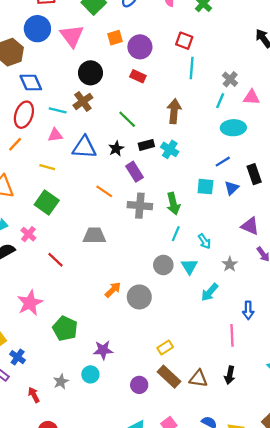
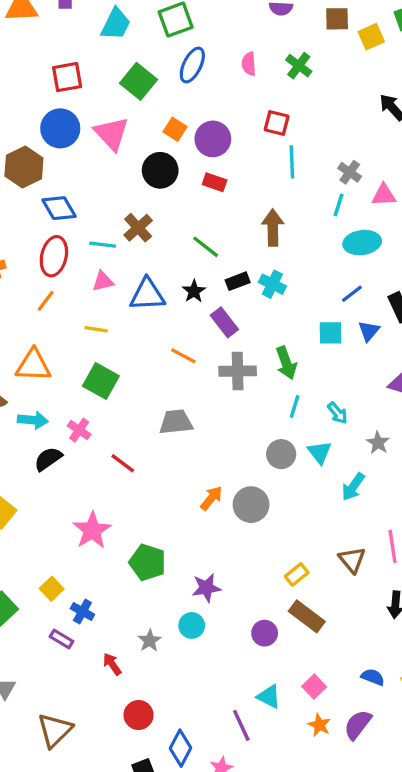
orange square: (115, 38) -> (175, 129), turned -35
black circle: (90, 73) -> (160, 170), moved
brown triangle: (198, 379) -> (352, 560), moved, turned 48

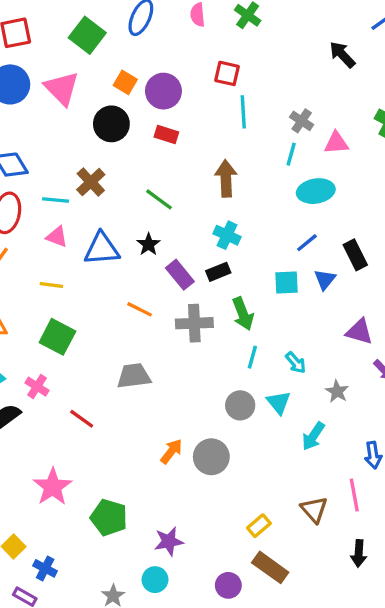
pink triangle: (103, 281) -> (57, 237), turned 35
black rectangle: (238, 281) -> (218, 272), moved

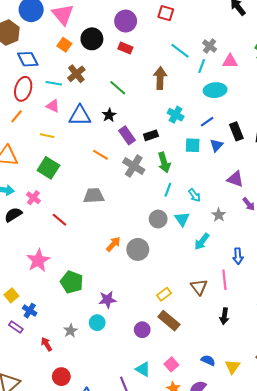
orange square: (125, 82) -> (64, 45), moved
cyan line: (243, 112) -> (180, 51), moved, turned -54
cyan cross: (227, 235) -> (176, 115), moved
gray cross: (194, 323) -> (134, 166), turned 30

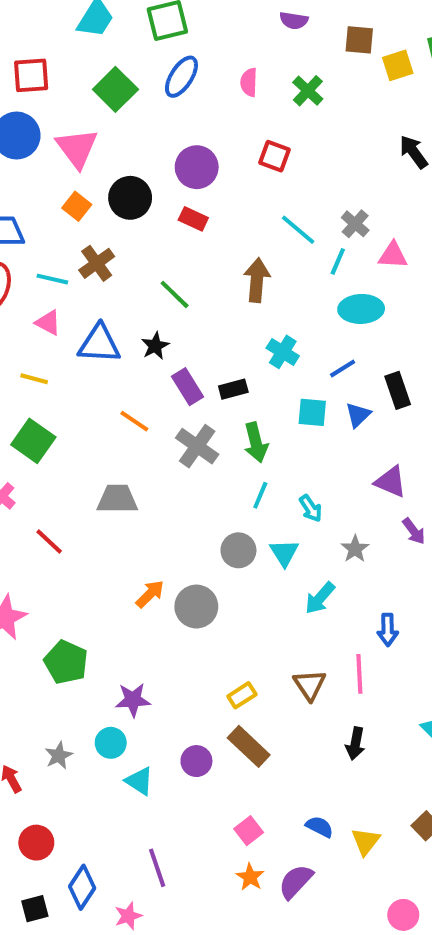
cyan triangle: (143, 369) -> (139, 781), moved

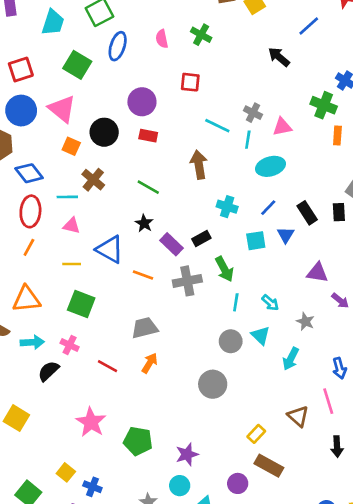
blue triangle: (99, 344) -> (110, 249), moved, turned 40
gray cross: (197, 446) -> (187, 281), turned -32
orange arrow: (150, 594) -> (150, 363), moved

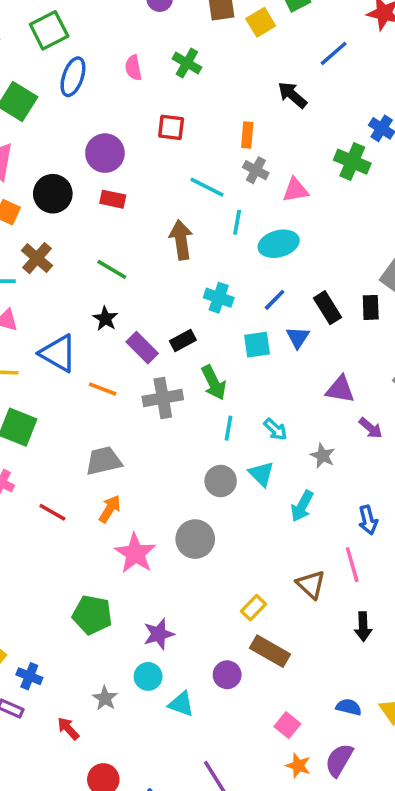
orange rectangle: (337, 135) -> (247, 135), moved
cyan line: (248, 140) -> (237, 222), moved
pink star: (91, 422) -> (135, 553), moved

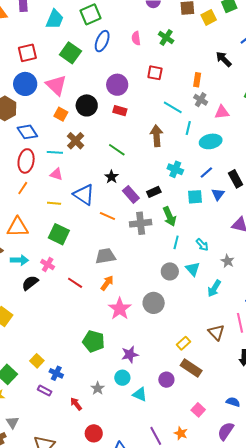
orange star: (298, 766) -> (181, 433), moved

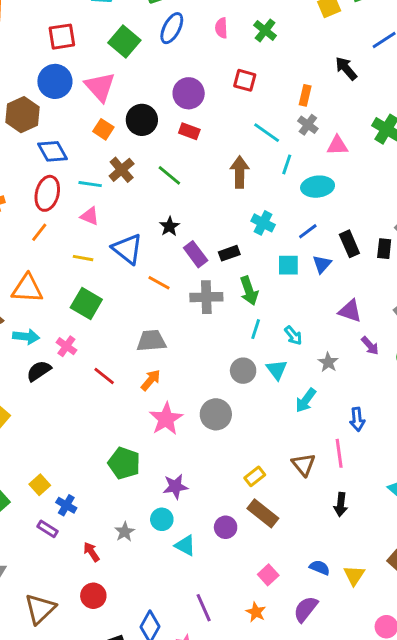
green line: (117, 150) -> (169, 175), moved
red circle: (94, 433) -> (93, 596), moved
orange star: (181, 433) -> (256, 612), moved

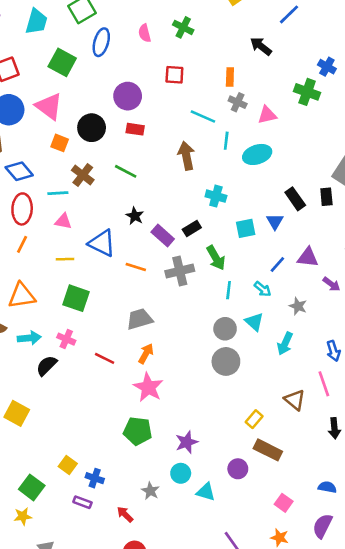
blue line: (308, 231) -> (277, 265), moved
gray circle: (216, 414) -> (226, 361), moved
pink star: (166, 419) -> (148, 387), moved

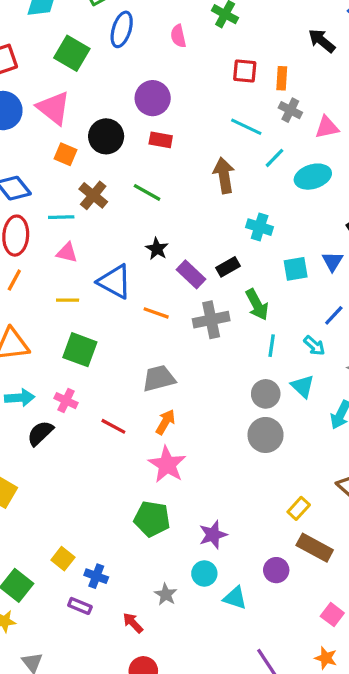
pink semicircle: (145, 33) -> (178, 36), moved
red square: (174, 75) -> (245, 71), moved
cyan line: (226, 141) -> (275, 158), turned 36

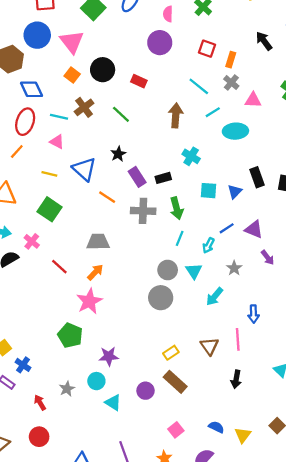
purple circle: (153, 98) -> (160, 43), moved
cyan arrow: (314, 346) -> (208, 245), turned 63

